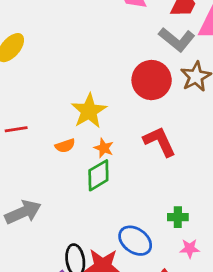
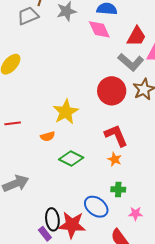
orange star: (104, 148) -> (115, 159), moved
green diamond: (98, 175) -> (71, 159), turned 55
green cross: (178, 217) -> (118, 189), moved

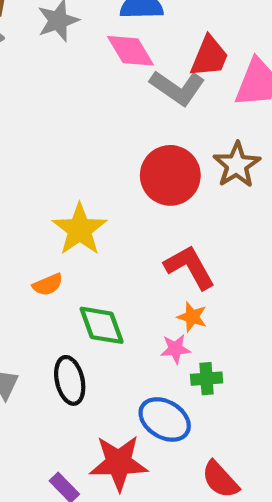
gray L-shape: (131, 62) -> (177, 88), moved
green diamond: (71, 159) -> (102, 325), turned 50
pink star: (135, 214) -> (176, 349), moved
black ellipse: (52, 219) -> (70, 380), moved

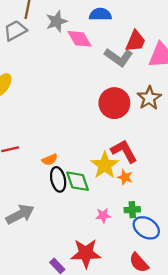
pink diamond: (130, 51) -> (80, 39), moved
yellow star: (80, 229) -> (105, 165), moved
pink star: (176, 349) -> (103, 215), moved
black ellipse: (70, 380) -> (58, 179), moved
blue ellipse: (165, 419) -> (146, 228), moved

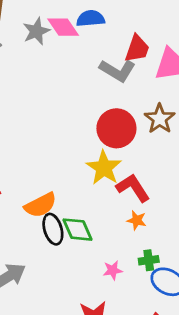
pink diamond: (80, 39) -> (63, 27), moved
orange semicircle: (50, 160) -> (41, 205), size x1.6
yellow star: (105, 165) -> (104, 168), moved

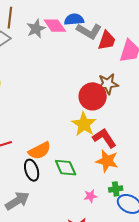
gray L-shape: (117, 70) -> (89, 31), moved
brown star: (160, 119) -> (108, 84), moved, turned 30
orange star: (137, 220) -> (107, 161), size x1.6
black ellipse: (53, 229) -> (32, 170), moved

